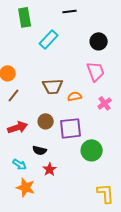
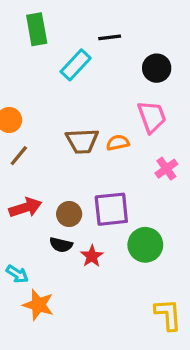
black line: (70, 11) -> (110, 37), moved
orange semicircle: (75, 96) -> (118, 143), moved
brown circle: (46, 121) -> (69, 214), moved
cyan arrow: (20, 164) -> (17, 274), moved
red star: (50, 169) -> (92, 256), moved

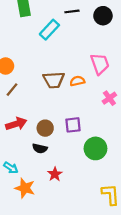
black circle: (157, 68) -> (103, 16), moved
purple square: (111, 209) -> (73, 125), size x0.7
red star: (92, 256) -> (55, 174), moved

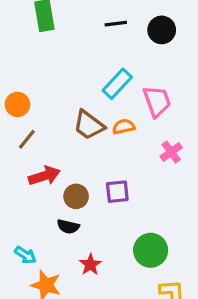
cyan rectangle: (49, 30) -> (117, 84), moved
brown trapezoid: (54, 80) -> (89, 125), turned 40
red arrow: (16, 124) -> (44, 176), moved
green circle: (95, 148) -> (151, 250), moved

